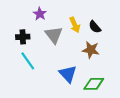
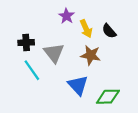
purple star: (40, 14) -> (66, 16), moved
gray triangle: (54, 35) -> (54, 53), moved
brown star: (91, 50) -> (91, 55), moved

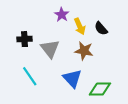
cyan line: (32, 70) -> (30, 76), moved

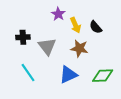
blue triangle: (72, 78) -> (68, 75), turned 48
green diamond: (100, 89) -> (103, 76), moved

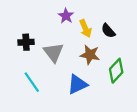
green diamond: (103, 76) -> (116, 71), moved, turned -45

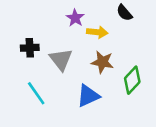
yellow arrow: (85, 28) -> (97, 32), turned -60
black semicircle: (108, 31) -> (124, 13), moved

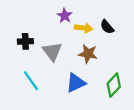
black semicircle: (124, 13) -> (107, 27), moved
green diamond: (132, 80) -> (114, 85), moved

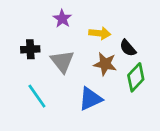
purple star: (65, 16) -> (62, 19), moved
black semicircle: (107, 27) -> (128, 48), moved
green diamond: (114, 85) -> (136, 77), moved

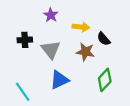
green diamond: (136, 77) -> (105, 80), moved
cyan line: (37, 96) -> (23, 92), moved
blue triangle: (90, 99) -> (59, 80), moved

